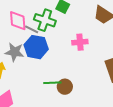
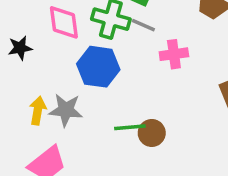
gray line: (32, 29) -> (143, 25), moved
gray star: (15, 52) -> (66, 110), moved

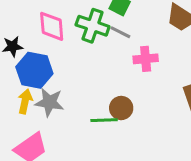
blue hexagon: (98, 67) -> (34, 70), moved
brown circle: (152, 133) -> (121, 108), moved

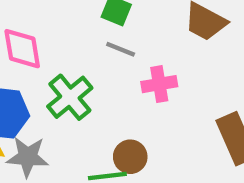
green cross: (93, 26) -> (70, 97), moved, turned 36

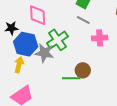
gray star: (28, 157) -> (44, 53), moved

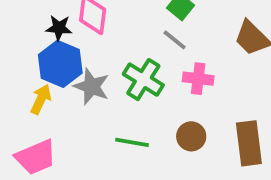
black star: (11, 28) -> (59, 28), moved
green cross: (57, 40) -> (143, 80), moved, turned -35
brown circle: (83, 70) -> (191, 136), moved

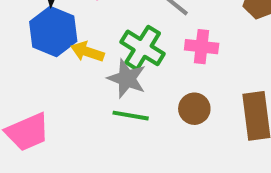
gray star: (92, 87) -> (127, 79), moved
yellow arrow: (41, 99) -> (87, 52), moved, turned -96

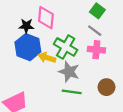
pink cross: (202, 47) -> (96, 50), moved
green cross: (143, 48) -> (66, 47), moved

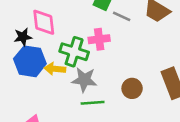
gray line: (95, 31) -> (122, 16), moved
pink cross: (96, 50) -> (99, 39), moved

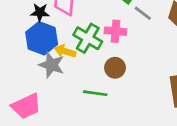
gray star: (84, 80) -> (52, 65), moved
brown circle: (132, 88) -> (115, 68), moved

